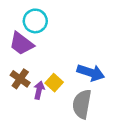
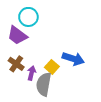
yellow square: (54, 83) -> (52, 67), moved
gray semicircle: (82, 104) -> (44, 84), moved

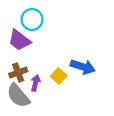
brown cross: (16, 64) -> (18, 73), turned 35
gray semicircle: (44, 84) -> (18, 96), moved, turned -50

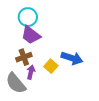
purple trapezoid: (19, 40) -> (31, 35), moved
brown cross: (18, 73) -> (24, 57), moved

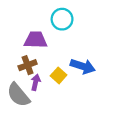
cyan circle: (28, 17) -> (62, 19), moved
purple trapezoid: (31, 35) -> (36, 40), turned 145

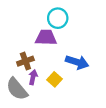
purple trapezoid: (36, 40) -> (46, 37), moved
yellow square: (59, 75) -> (54, 79), moved

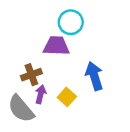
blue arrow: (77, 62) -> (94, 76), turned -125

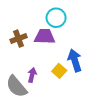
brown cross: (31, 75) -> (19, 39), moved
yellow square: (67, 97) -> (59, 71), moved

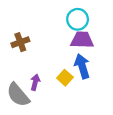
cyan circle: (56, 18) -> (78, 19), moved
purple trapezoid: (45, 36) -> (82, 40), moved

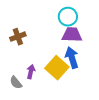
yellow square: (65, 78) -> (57, 68), size x1.6
gray semicircle: (18, 95) -> (16, 83), size x0.6

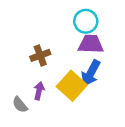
brown cross: (18, 37) -> (40, 55), moved
blue arrow: (72, 58) -> (91, 73), turned -135

